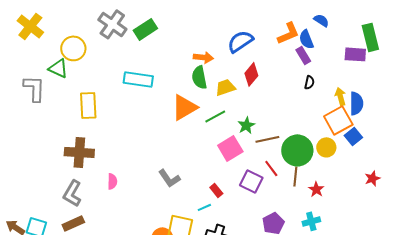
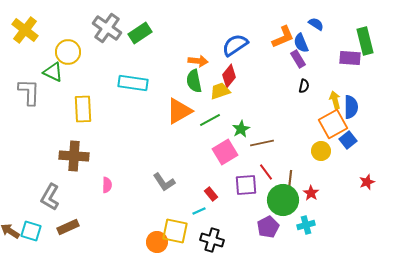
red diamond: (251, 74) -> (229, 76), moved
green circle: (297, 150) -> (283, 200), moved
purple square: (251, 181) -> (246, 185), turned -30
gray L-shape: (72, 193) -> (50, 197), moved

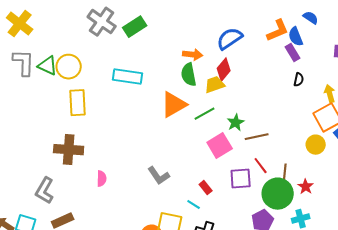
yellow circle: (68, 52) -> (69, 67), moved
gray L-shape: (29, 92) -> (24, 63), moved
cyan line: (199, 211) -> (194, 205), turned 56

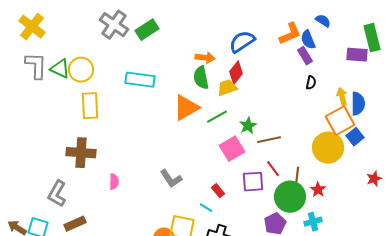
yellow circle: (316, 145) -> (328, 148), size x1.6

